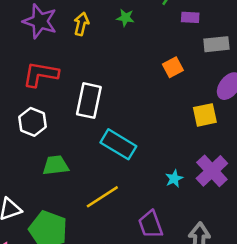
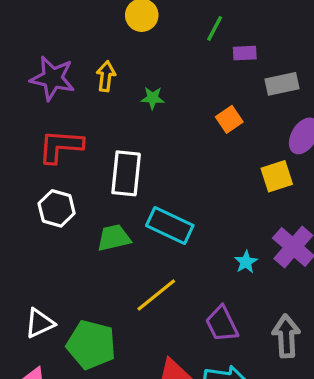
green star: (125, 18) -> (153, 98), moved
green trapezoid: (56, 165) -> (114, 238), moved

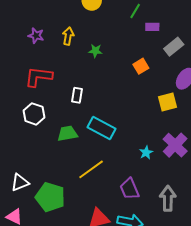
purple star: (53, 78) -> (36, 36), size x0.6
gray rectangle: (282, 84) -> (174, 47), turned -30
white rectangle: (126, 173) -> (77, 95), size x0.6

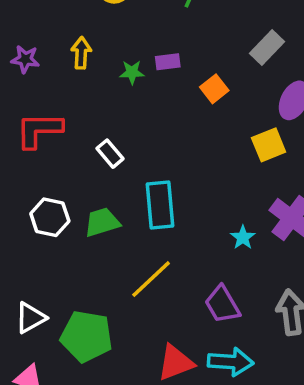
purple rectangle: (152, 27) -> (168, 62), moved
white rectangle: (77, 95) -> (110, 154), turned -42
white hexagon: (34, 114) -> (50, 217), moved
cyan rectangle: (102, 128) -> (160, 205), turned 64

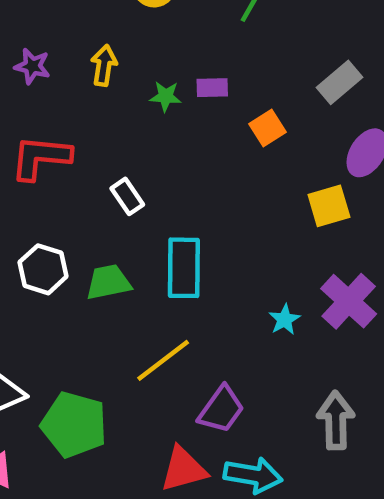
purple trapezoid: (222, 304) -> (221, 409), moved, turned -120

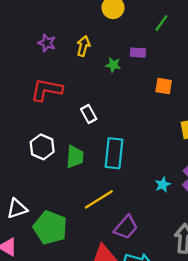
purple rectangle: (212, 88) -> (138, 53), moved
orange square: (268, 128) -> (164, 86), turned 36
green trapezoid: (108, 282) -> (75, 157), turned 100

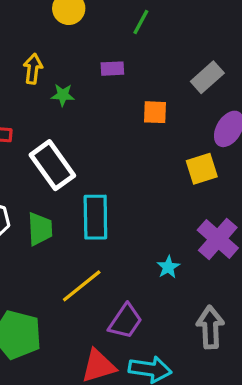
green star: (113, 65) -> (63, 95), moved
white rectangle: (89, 114) -> (52, 165), size x1.8
cyan star: (163, 185) -> (168, 267), moved

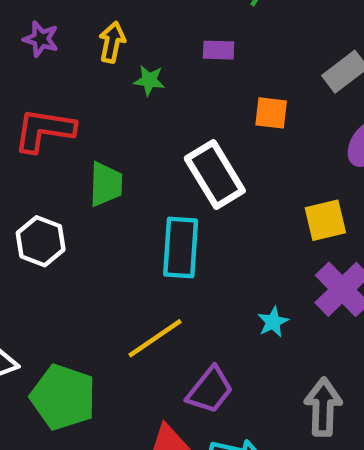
white rectangle: (52, 165) -> (215, 174), moved
yellow square: (202, 169) -> (325, 220), moved
green trapezoid: (40, 229) -> (106, 184), moved

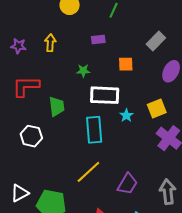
green star: (149, 80) -> (83, 71), moved
white rectangle: (215, 174) -> (105, 95), turned -48
cyan star: (273, 322) -> (126, 115), moved
purple trapezoid: (210, 390) -> (127, 184), moved

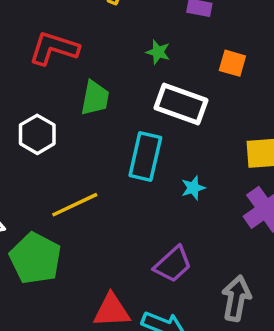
cyan star: (126, 115) -> (193, 188), moved
yellow line: (88, 172) -> (75, 205), moved

